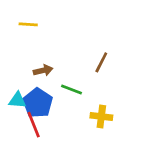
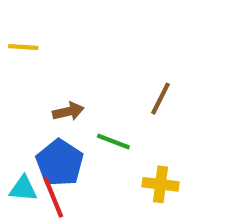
yellow line: (28, 24) -> (23, 47), moved
cyan triangle: (17, 100) -> (23, 189), moved

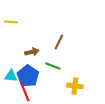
brown line: (161, 99) -> (59, 42), moved
cyan triangle: (23, 189) -> (11, 76), moved

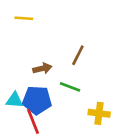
yellow line: (11, 22) -> (24, 18), moved
blue pentagon: (28, 76) -> (37, 100), turned -30

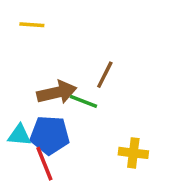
brown arrow: (42, 68) -> (57, 92), size x1.5
green line: (70, 87) -> (83, 101), moved

